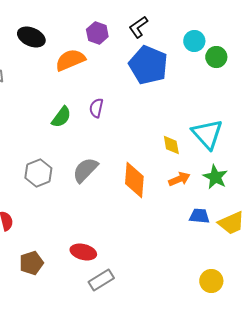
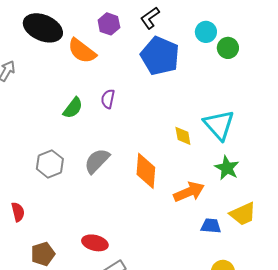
black ellipse: (31, 37) -> (43, 28), size x1.4
orange semicircle: (70, 60) -> (82, 51), turned -120
orange arrow: (179, 179) -> (189, 192), moved, size x1.4
blue trapezoid: (199, 216) -> (211, 226), moved

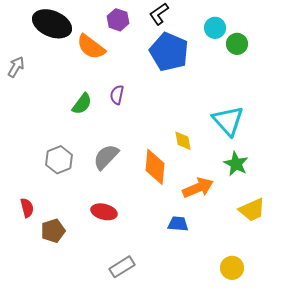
yellow diamond: (183, 136) -> (183, 141), moved
blue trapezoid: (211, 226) -> (178, 224), moved
red ellipse: (95, 243) -> (104, 212), moved
brown pentagon: (43, 254) -> (53, 231), moved

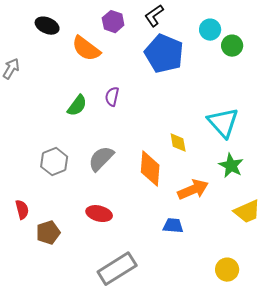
black ellipse: (52, 24) -> (47, 26), size x0.6
gray rectangle: (122, 267) -> (117, 269), size x1.5

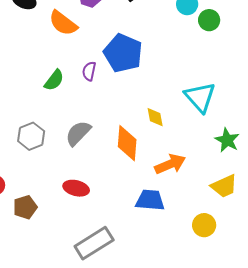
blue pentagon: (164, 54) -> (123, 53), moved
green star: (231, 166) -> (227, 140), moved
blue trapezoid: (173, 226) -> (150, 200), size x1.4
yellow circle: (227, 270) -> (204, 225), moved

